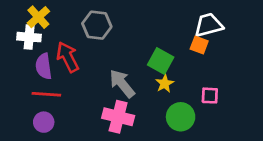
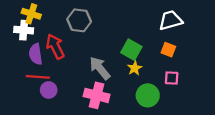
yellow cross: (38, 17) -> (31, 14), turned -30
orange square: (199, 45) -> (168, 50), moved
purple circle: (44, 122) -> (49, 90), moved

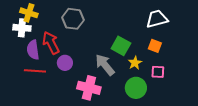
gray arrow: (100, 68) -> (105, 65), moved
yellow star: (135, 68) -> (135, 63), moved
purple circle: (49, 90) -> (65, 63), moved

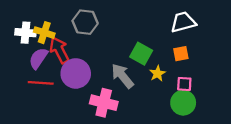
yellow cross: (29, 13) -> (44, 33), moved
orange square: (155, 46) -> (181, 54), turned -32
purple semicircle: (33, 50) -> (38, 58), turned 42
purple circle: (65, 63) -> (76, 73), size x1.6
green circle: (136, 88) -> (183, 103), moved

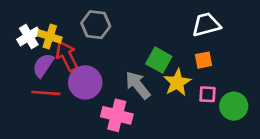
white cross: (25, 33) -> (29, 36), turned -36
yellow star: (157, 73) -> (177, 82), size x1.5
green circle: (183, 103) -> (234, 106), moved

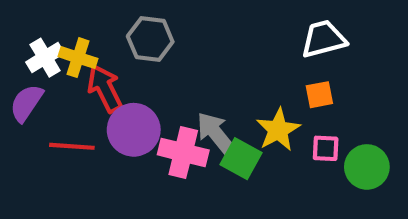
green square: (159, 60) -> (241, 159), moved
purple semicircle: (43, 65) -> (26, 103), moved
pink cross: (117, 115) -> (183, 152), moved

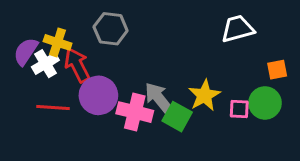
white cross: (45, 58) -> (45, 64), moved
orange square: (319, 95) -> (277, 70), moved
purple semicircle: (26, 103) -> (26, 51), moved
green circle: (367, 167) -> (265, 103), moved

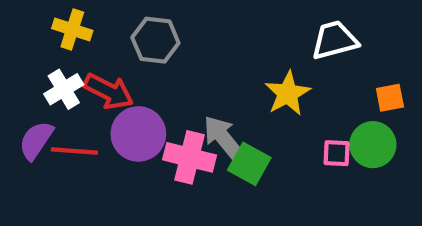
yellow cross: (58, 42) -> (72, 30), moved
purple semicircle: (26, 51) -> (36, 140), moved
red arrow: (77, 65) -> (109, 91), turned 144
yellow star: (204, 95) -> (288, 93), moved

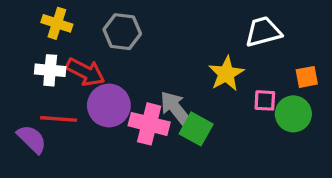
white cross: (64, 89) -> (50, 70), turned 36
purple semicircle: (36, 140) -> (32, 139), moved, turned 100
pink square: (337, 153) -> (265, 100), moved

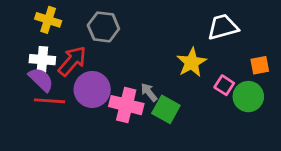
red arrow: (85, 72) -> (72, 61), turned -76
pink square: (265, 100) -> (224, 85), turned 30
gray arrow: (176, 109) -> (149, 92), size x0.6
purple semicircle: (32, 139) -> (41, 80), moved

